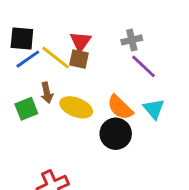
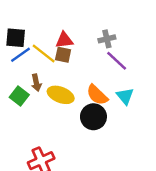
red triangle: (81, 41) -> (64, 40), turned 48
green square: (26, 109) -> (19, 96), turned -30

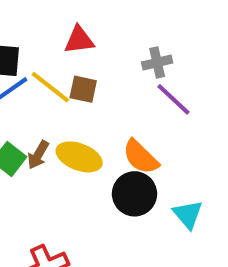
red triangle: (64, 40) -> (79, 40), moved
brown arrow: (36, 83) -> (38, 155), moved, turned 42
cyan triangle: (125, 96) -> (188, 214), moved

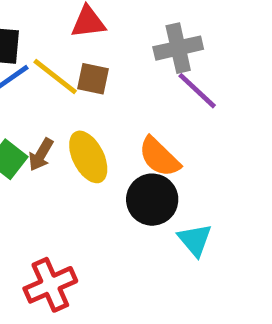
gray cross: (157, 63) -> (178, 48), size x1.4
yellow ellipse: (79, 157) -> (88, 157), turned 42
cyan triangle: (188, 214) -> (195, 240), moved

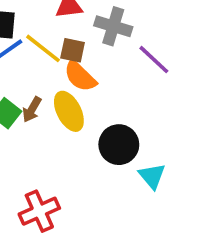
gray cross: (178, 48) -> (113, 26), moved, turned 30
orange semicircle: (159, 157) -> (80, 76), moved

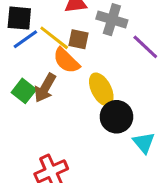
orange semicircle: (80, 76) -> (66, 61), moved
brown arrow: (32, 109) -> (45, 88), size x1.4
yellow ellipse: (69, 111) -> (101, 89), moved

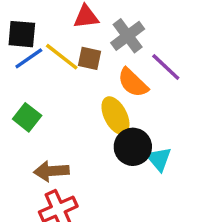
gray cross: (112, 20) -> (128, 36), turned 36
orange semicircle: (66, 61) -> (133, 83), moved
brown arrow: (45, 88) -> (51, 171), moved, turned 56
cyan triangle: (144, 143) -> (159, 159), moved

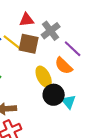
brown square: (89, 58) -> (29, 44), size x1.5
orange semicircle: (133, 83) -> (64, 66), moved

